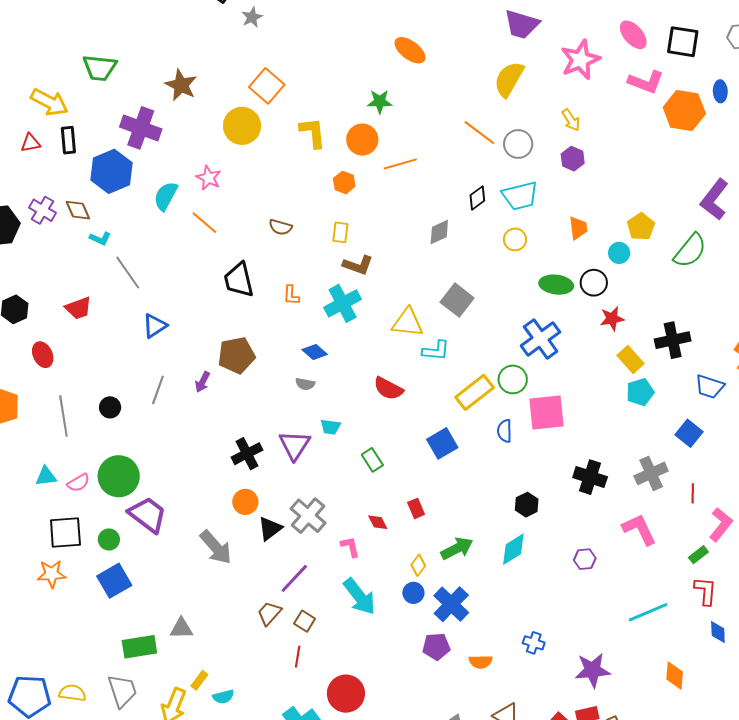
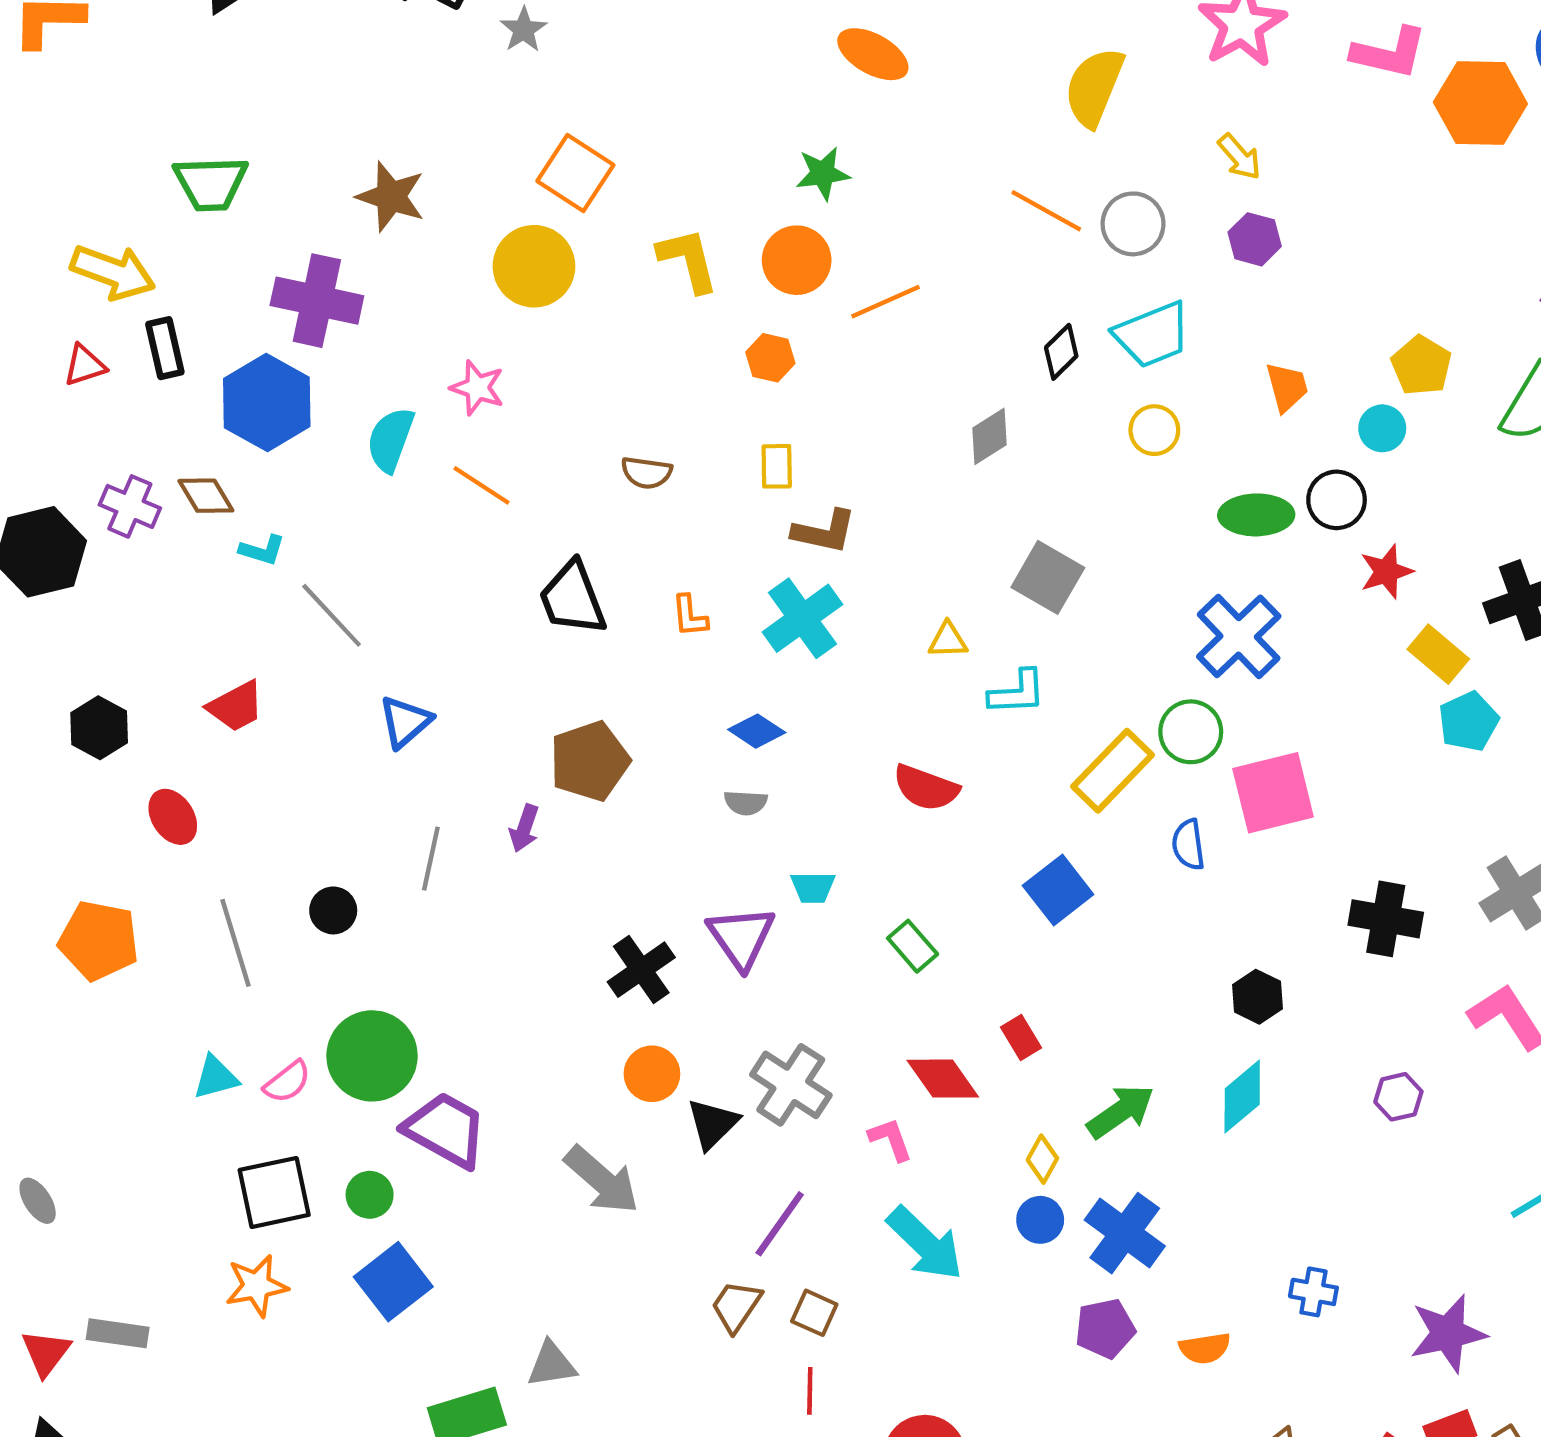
yellow triangle: (408, 322) -> (948, 640), size x0.6
red diamond: (378, 522) -> (943, 1079), size x1.6

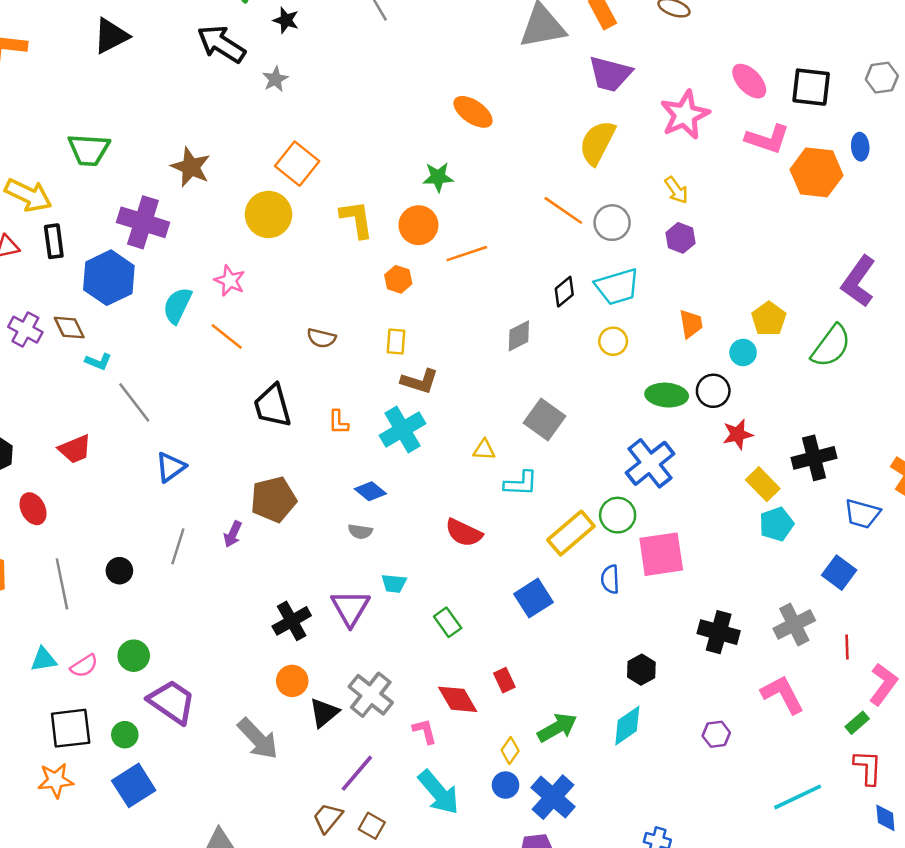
green circle: (372, 1056) -> (134, 656), size x0.6

